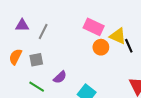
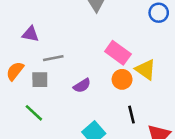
gray line: (43, 31) -> (53, 58), moved, turned 42
black line: (129, 46) -> (132, 115), moved
purple semicircle: (60, 77) -> (82, 86), moved

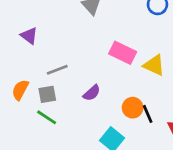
purple triangle: (30, 34) -> (29, 36), moved, turned 36
orange circle: (122, 79) -> (133, 108), moved
green line: (34, 113) -> (47, 117), moved

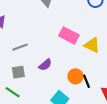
gray square: (47, 94) -> (18, 72), moved
green line: (47, 117) -> (13, 92), moved

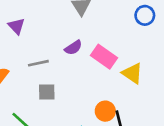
purple semicircle: (45, 65) -> (73, 48), moved
gray square: (18, 72) -> (47, 92), moved

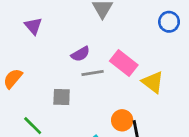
purple semicircle: (73, 48) -> (80, 54), moved
gray line: (38, 63) -> (93, 73), moved

